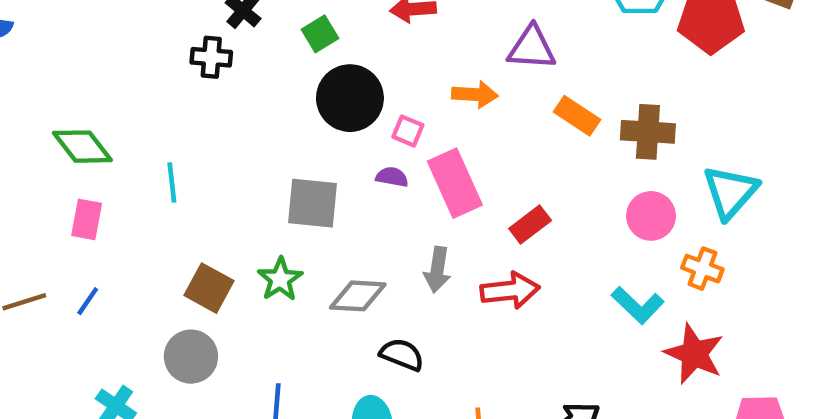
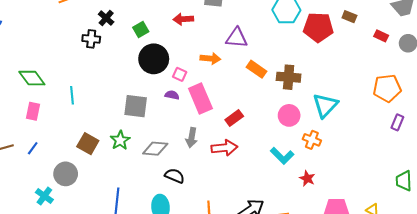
red star: (694, 354) -> (307, 178), size x0.6
gray circle: (191, 357) -> (66, 174), moved

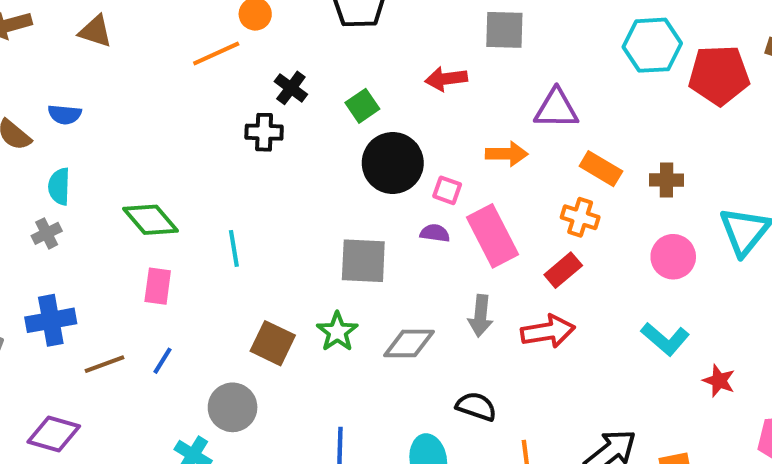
brown cross: (289, 77) -> (667, 180), size x0.7
orange cross: (312, 140) -> (580, 217), moved
black semicircle: (175, 176) -> (476, 406), moved

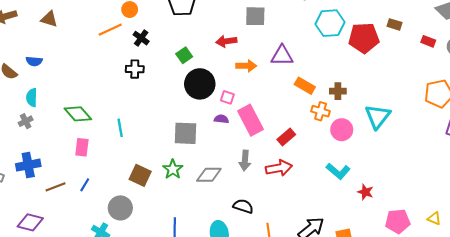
black cross: (291, 88) -> (141, 38), moved
orange arrow: (507, 154) -> (246, 66), moved
orange cross: (580, 217) -> (321, 111), moved

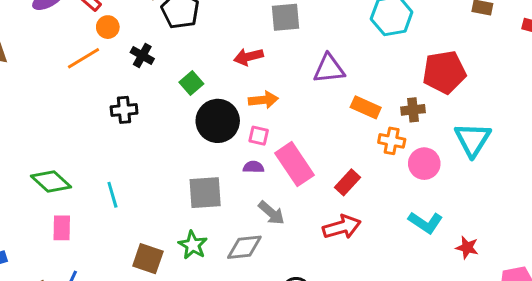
black cross: (141, 38) -> (142, 56), moved
red pentagon: (364, 38) -> (444, 72), moved
orange arrow: (246, 66) -> (263, 100), moved
gray arrow: (245, 160) -> (271, 213), moved, turned -48

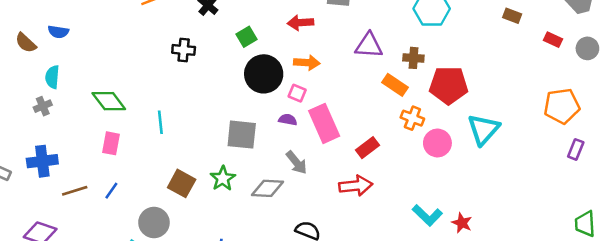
red pentagon: (444, 72) -> (449, 85), moved
brown cross: (413, 110) -> (413, 58), moved
cyan L-shape: (426, 222) -> (427, 215), moved

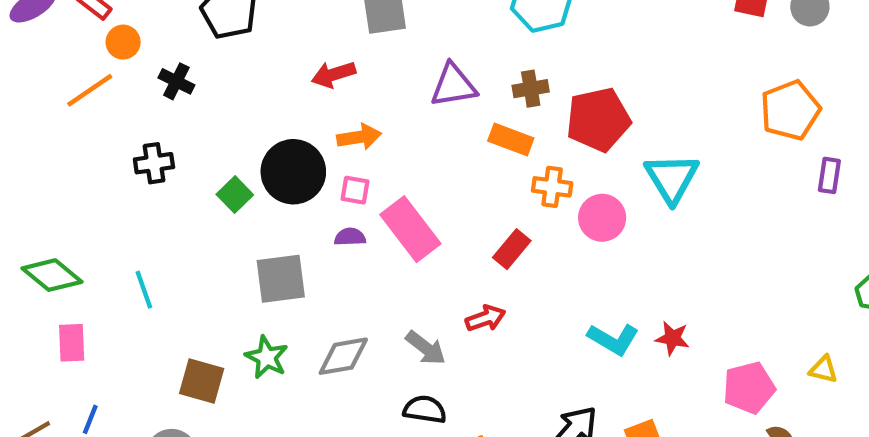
green square: (247, 37) -> (235, 195), moved
red rectangle: (367, 148) -> (512, 249), moved
gray arrow: (296, 163) -> (426, 348), moved
red arrow: (356, 186) -> (485, 318), size x0.7

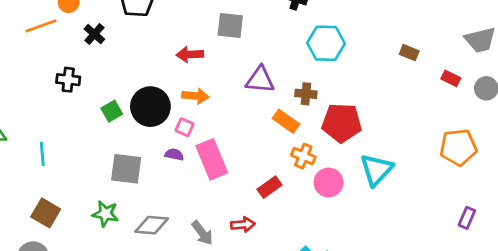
purple rectangle: (829, 175) -> (467, 218), moved
green star: (267, 357) -> (105, 214), turned -30
brown square: (202, 381) -> (46, 213), moved

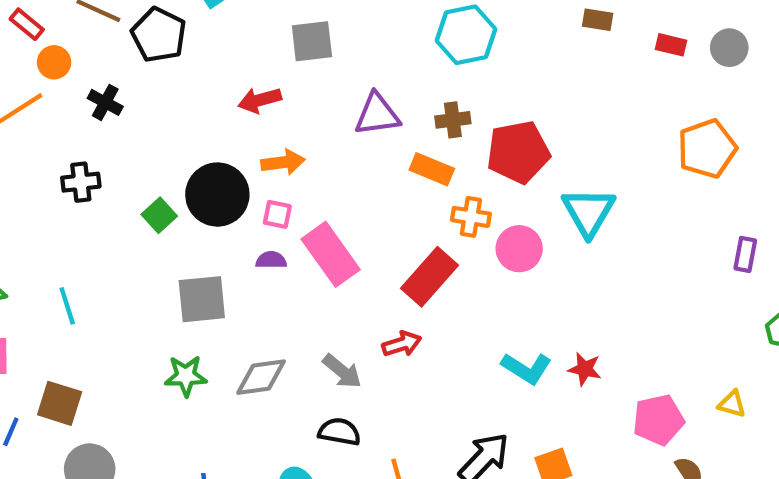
red rectangle: (269, 187) -> (430, 277), size x1.5
brown square: (46, 213) -> (60, 403), moved

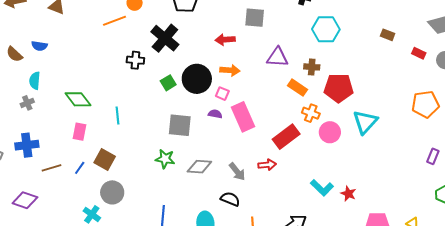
black cross: (105, 102) -> (165, 38), moved, size x1.8

